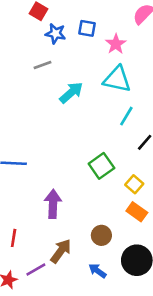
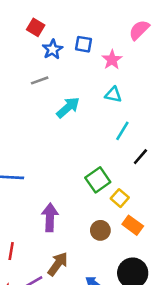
blue star: (56, 34) -> (53, 49), turned 30
cyan triangle: (117, 79) -> (113, 95), size x0.6
yellow square: (134, 184) -> (120, 198), moved
brown circle: (101, 235) -> (100, 230), moved

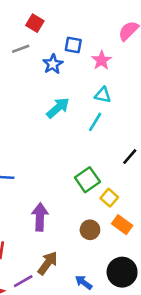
red square: (36, 27) -> (35, 23), moved
blue star: (53, 49) -> (53, 64), moved
gray line: (40, 80) -> (21, 49), moved
cyan line: (122, 131) -> (95, 122), moved

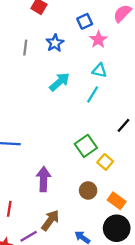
blue square: (73, 45) -> (85, 21), moved, turned -35
gray line: (21, 49) -> (25, 48), moved, turned -63
orange rectangle: (122, 225) -> (117, 201), moved

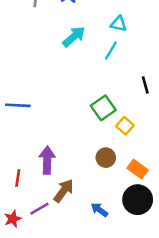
black line: (124, 125) -> (145, 85), turned -56
purple arrow: (43, 179) -> (47, 160), moved

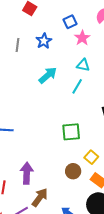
green square: (103, 108) -> (71, 132), turned 30
yellow square: (125, 126) -> (91, 157), moved

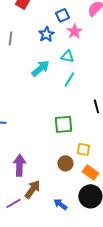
blue star: (44, 41) -> (46, 34), moved
cyan triangle: (83, 65) -> (67, 56), moved
yellow square: (91, 157) -> (83, 149), turned -32

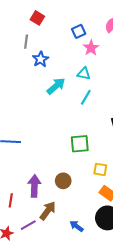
blue star: (46, 34) -> (41, 59), moved
gray line: (10, 38) -> (26, 42), moved
brown circle: (65, 163) -> (63, 181), moved

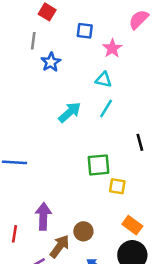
blue square: (79, 31) -> (85, 31), moved, turned 32
cyan arrow: (56, 86) -> (70, 112), moved
yellow square: (100, 169) -> (117, 186), moved
brown circle: (63, 181) -> (83, 231), moved

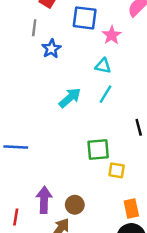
blue square: (85, 31) -> (85, 18), size x1.5
orange rectangle: (132, 225) -> (131, 208), turned 42
brown circle: (83, 231) -> (75, 205), moved

